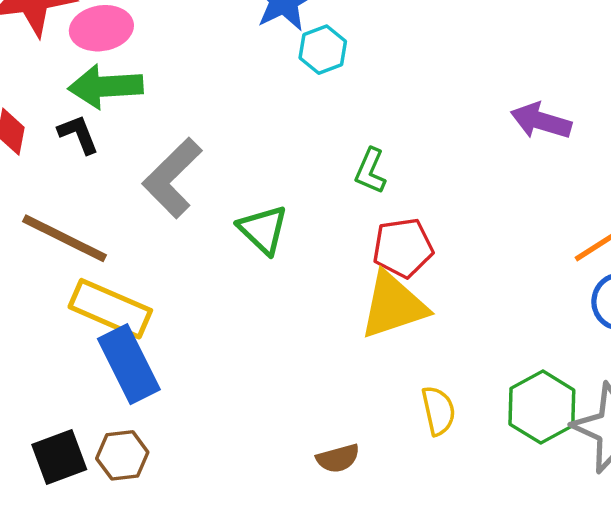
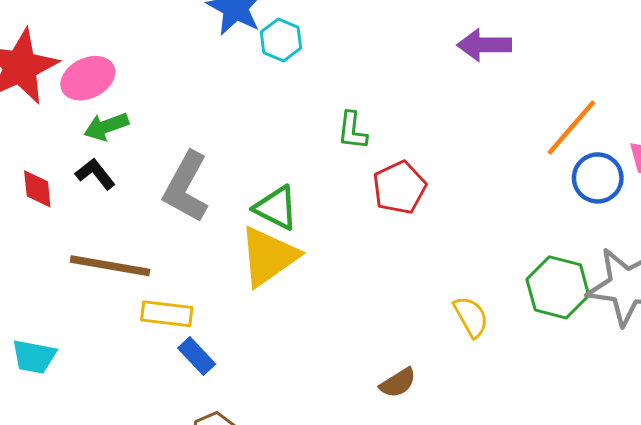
green arrow: (106, 86) -> (106, 126), size x0.7
yellow triangle: (393, 305) -> (268, 256), moved
yellow rectangle: (110, 309) -> (167, 314), size x0.7
blue rectangle: (129, 364) -> (197, 356), size x0.6

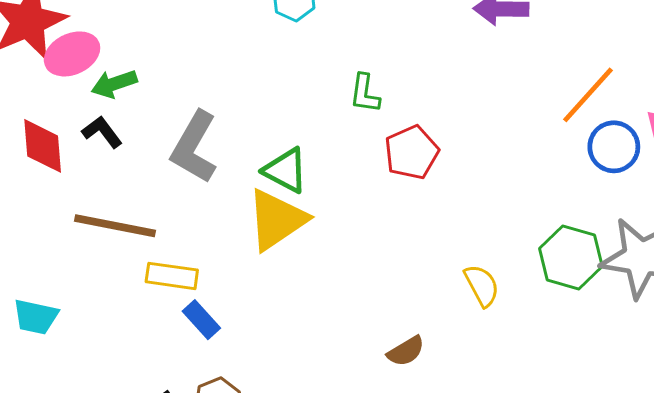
pink ellipse: (88, 78) -> (72, 54), moved
red diamond: (37, 189) -> (43, 146), size x1.4

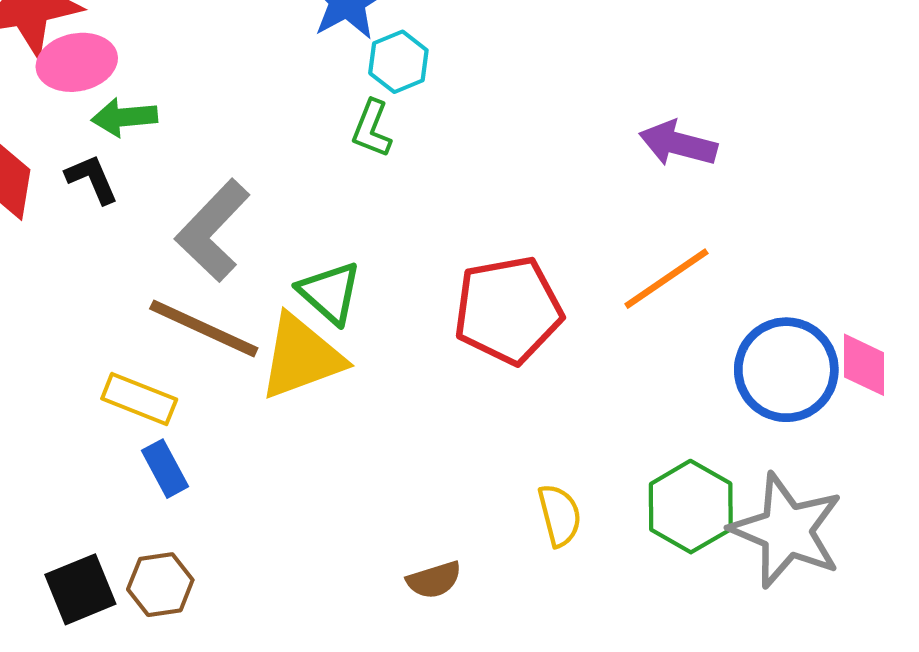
green L-shape: (365, 93) -> (372, 129), moved
orange line: (588, 95) -> (666, 279), moved
blue circle: (614, 147) -> (786, 370), size x1.4
red pentagon: (412, 152) -> (508, 310), size x1.4
brown line: (115, 226) -> (204, 328), moved

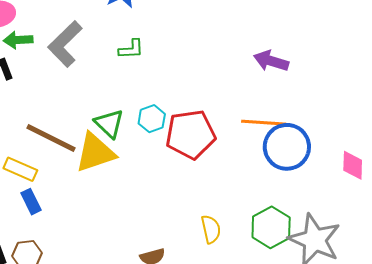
cyan hexagon: (398, 62) -> (152, 119), moved
green L-shape: (372, 129) -> (131, 49), turned -116
gray L-shape: (213, 230) -> (65, 44), moved
orange line: (666, 279) -> (264, 123), turned 36
blue circle: (786, 370) -> (287, 147), moved

